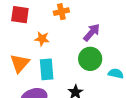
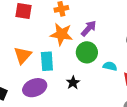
orange star: (42, 39) -> (61, 34), moved, size x1.6

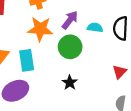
cyan semicircle: (110, 66) -> (95, 28), moved
black star: (73, 83) -> (70, 83), moved

